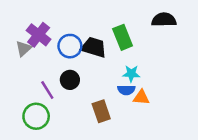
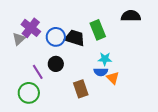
orange triangle: (141, 97) -> (113, 78), turned 40

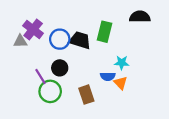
green rectangle: (98, 30) -> (105, 32), turned 36
gray triangle: (19, 39) -> (20, 41), turned 40
cyan star: (105, 59) -> (122, 63), moved
green circle: (29, 93) -> (50, 91), moved

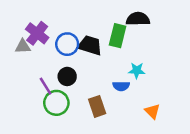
black semicircle: (140, 17) -> (138, 19), moved
orange triangle: (121, 83) -> (152, 111), moved

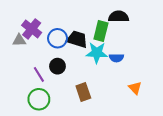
cyan star: (137, 70) -> (97, 53), moved, size x1.5
blue semicircle: (121, 86) -> (116, 58), moved
green circle: (56, 103) -> (39, 99), moved
orange triangle: (152, 111) -> (135, 88), moved

